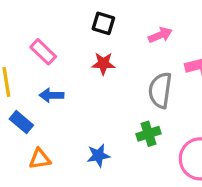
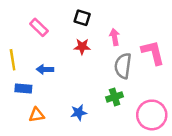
pink arrow: (160, 35) -> (115, 37), moved, turned -77
pink rectangle: (43, 52) -> (39, 27), moved
blue rectangle: (21, 122) -> (23, 89), turned -35

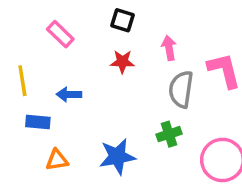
blue star: (79, 113) -> (117, 157), size x1.5

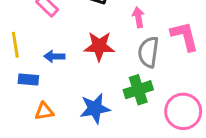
red star: (122, 62) -> (99, 46), moved, size x1.5
green cross: (169, 134) -> (138, 90), size x1.4

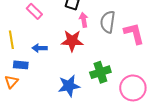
pink arrow: (138, 17) -> (84, 20), moved
gray semicircle: (148, 52) -> (108, 22), moved
orange triangle: (44, 111) -> (11, 82), moved, turned -40

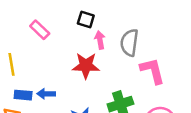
pink L-shape: (134, 33) -> (152, 71), moved
blue arrow: (40, 48) -> (46, 94), moved

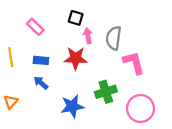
blue arrow: (46, 94) -> (41, 83), turned 40
blue rectangle: (23, 95) -> (41, 60), moved

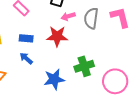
pink arrow: (88, 36) -> (68, 16), turned -96
pink L-shape: (134, 63) -> (120, 17), moved

